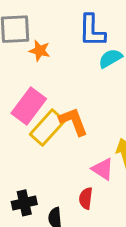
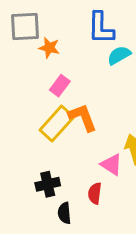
pink rectangle: (29, 106) -> (60, 86), moved, size x0.6
black cross: (24, 203) -> (48, 184), moved

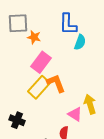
cyan semicircle: (119, 55) -> (80, 42), turned 140
pink rectangle: (60, 86) -> (41, 62), size x1.5
black cross: (48, 184) -> (17, 120), moved, turned 35

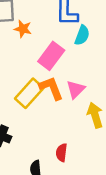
pink rectangle: (41, 62) -> (51, 56), moved
pink triangle: (75, 114) -> (76, 89), moved, turned 42

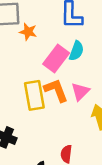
cyan semicircle: (82, 35) -> (76, 51), moved
yellow rectangle: (29, 93) -> (34, 95), turned -52

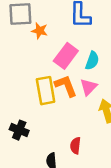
cyan semicircle: (76, 51) -> (92, 61), moved

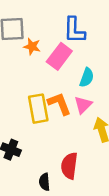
pink rectangle: (66, 56) -> (59, 56), moved
red semicircle: (75, 146) -> (69, 166), size x1.5

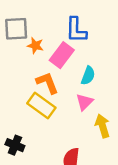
orange L-shape: (59, 104) -> (47, 83), moved
yellow rectangle: (38, 109) -> (41, 106), turned -44

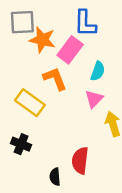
orange star: (35, 46) -> (42, 40), size x1.5
yellow rectangle: (41, 106) -> (30, 103), moved

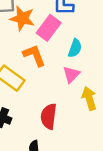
red semicircle: (80, 160) -> (49, 116), moved

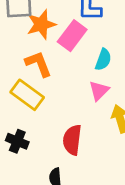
orange star: (22, 18) -> (41, 24), turned -30
orange L-shape: (34, 55) -> (38, 64), moved

